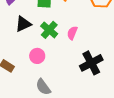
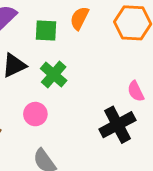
pink semicircle: (72, 33) -> (136, 91), moved, turned -48

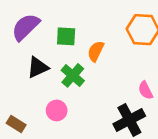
orange semicircle: (79, 18) -> (96, 51), moved

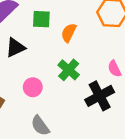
green cross: (73, 75) -> (69, 70), moved

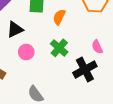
pink circle: (33, 87) -> (26, 52), moved

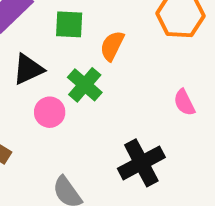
green cross: (59, 48) -> (85, 85), moved
black cross: (85, 69) -> (141, 163), moved

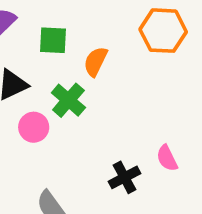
pink semicircle: (184, 102) -> (167, 158), moved
black cross: (141, 163) -> (124, 177), size x0.7

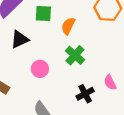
green cross: (68, 100) -> (75, 55), moved
pink circle: (34, 127) -> (40, 69), moved

